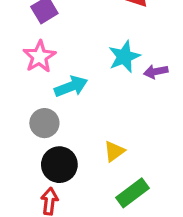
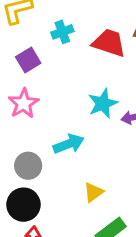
cyan arrow: (71, 86) -> (69, 144), moved
black circle: (59, 165) -> (23, 205), moved

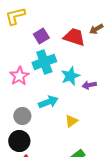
cyan cross: (62, 32) -> (44, 62), moved, size x1.6
purple square: (28, 60) -> (41, 36), moved
yellow triangle: (93, 192) -> (71, 121), moved

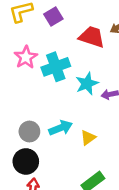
purple square: (41, 36) -> (53, 17), moved
pink star: (19, 76) -> (26, 57), moved
cyan arrow: (48, 102) -> (61, 128), moved

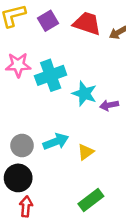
red trapezoid: (92, 37) -> (87, 23), moved
pink star: (26, 57) -> (18, 65), turned 30
cyan star: (87, 84) -> (84, 94), turned -30

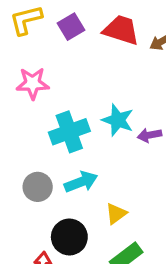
cyan cross: (51, 75) -> (69, 132), moved
yellow triangle: (86, 152) -> (116, 214), moved
black circle: (18, 178) -> (69, 237), moved

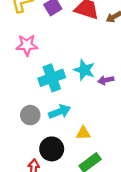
yellow triangle: (116, 214) -> (83, 133), turned 35

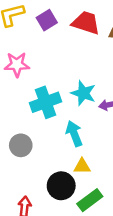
cyan arrow: (60, 112) -> (74, 134), moved, turned -90
black circle: (52, 149) -> (61, 186), moved

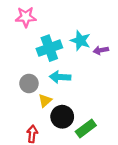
cyan arrow: (74, 134) -> (60, 77), moved, turned -66
yellow triangle: (82, 166) -> (45, 101), moved, turned -40

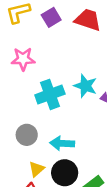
cyan arrow: (60, 77) -> (62, 143), moved
yellow triangle: (45, 101) -> (36, 169), moved

